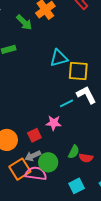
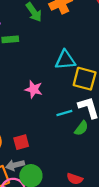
pink star: (54, 123) -> (34, 89), moved
green semicircle: (74, 152) -> (81, 128), moved

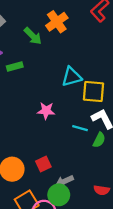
cyan line: (64, 113) -> (80, 128), turned 42
gray arrow: (15, 165) -> (65, 181), moved

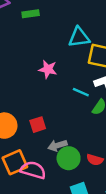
green rectangle: (15, 66) -> (31, 14), moved
green circle: (59, 195) -> (69, 158), moved

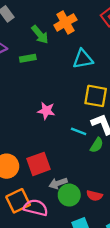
cyan triangle: (79, 37) -> (83, 59), moved
red square: (38, 125) -> (38, 164), size x1.5

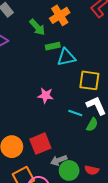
green rectangle: (28, 58) -> (53, 46), moved
cyan triangle: (83, 59) -> (66, 57), moved

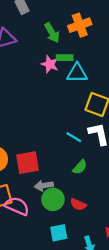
pink star: (46, 96) -> (50, 64), moved
green semicircle: (92, 125) -> (80, 167), moved

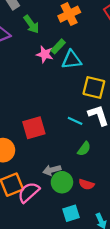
green arrow: (52, 33) -> (31, 24), moved
green rectangle: (65, 58) -> (58, 46), turned -40
red square: (28, 163) -> (34, 128), moved
pink semicircle: (17, 206) -> (29, 192), turned -60

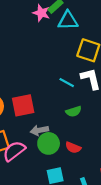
red square: (34, 128) -> (23, 105), moved
green semicircle: (84, 149) -> (74, 111), turned 32

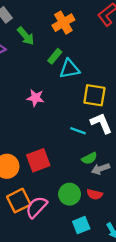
pink star: (41, 13) -> (35, 98), moved
gray arrow: (39, 130) -> (100, 169), moved

